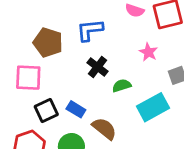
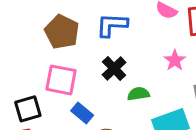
pink square: (28, 78) -> (61, 80), moved
black square: (46, 111) -> (28, 109), moved

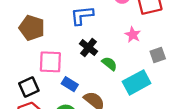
brown pentagon: (62, 32) -> (32, 28), moved
green semicircle: (138, 94) -> (109, 64), turned 56

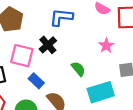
black cross: (88, 48) -> (48, 45), moved

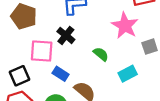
pink star: (106, 46) -> (125, 26), size x1.6
cyan rectangle: (101, 92) -> (128, 74), size x0.7

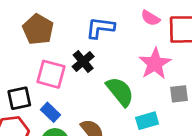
green semicircle: (101, 54) -> (120, 92), size x1.6
blue rectangle: (61, 74) -> (50, 112), moved

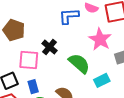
blue L-shape: (100, 28) -> (69, 16), moved
blue rectangle: (50, 112) -> (33, 87), turned 40

